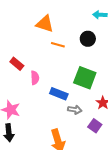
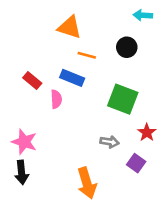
blue rectangle: (59, 94) -> (72, 78), moved

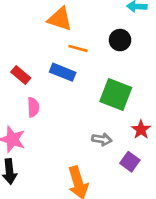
pink semicircle: (56, 99) -> (33, 107), moved

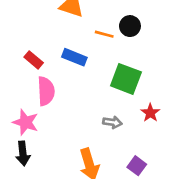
orange line: (78, 48) -> (104, 34), moved
pink semicircle: (33, 107) -> (46, 91), size x1.5
purple square: (130, 162) -> (137, 166), moved

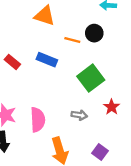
green square: (126, 79) -> (91, 78), turned 32
pink semicircle: (46, 91) -> (38, 120), moved

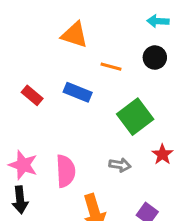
black circle: (94, 33) -> (155, 58), moved

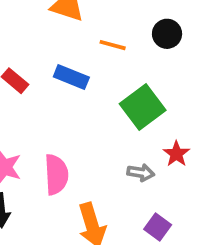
gray arrow: (120, 165) -> (141, 173), moved

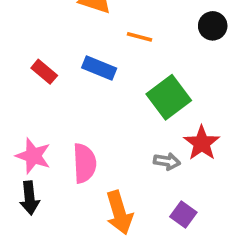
black circle: (167, 34) -> (213, 26), moved
red star: (176, 154) -> (202, 143), size x1.4

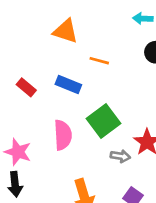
green square: (169, 97) -> (104, 121), moved
pink semicircle: (84, 163) -> (63, 135), moved

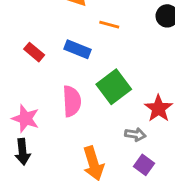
gray arrow: (120, 156) -> (135, 134), moved

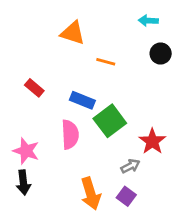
blue rectangle: (78, 49) -> (82, 100), moved
gray arrow: (135, 134) -> (130, 166), turned -36
purple square: (144, 165) -> (126, 196), moved

